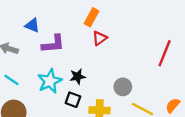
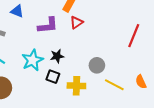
purple L-shape: (53, 44) -> (48, 25), moved
orange semicircle: (173, 105) -> (141, 82), turned -64

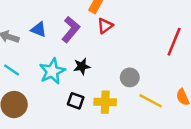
blue triangle: (17, 11) -> (39, 29), moved
purple L-shape: (48, 25) -> (71, 29), turned -45
black square: (53, 77) -> (76, 101), moved

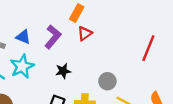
cyan star: (52, 71) -> (22, 66), moved

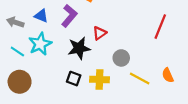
red triangle: (85, 33) -> (100, 33), moved
black star: (63, 71) -> (79, 48), size x1.5

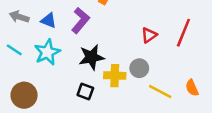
gray arrow: (15, 22) -> (19, 17), moved
red triangle: (100, 33) -> (149, 35), moved
cyan line: (17, 51) -> (14, 50), moved
yellow cross: (100, 80) -> (115, 76), moved

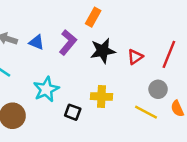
cyan star: (47, 52) -> (46, 89), moved
black star: (91, 57) -> (103, 51), moved
gray circle: (139, 68) -> (158, 89), moved

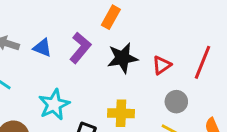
gray circle: (158, 89) -> (176, 102), moved

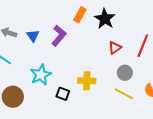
blue triangle: (42, 48) -> (33, 36), turned 32
black star: (122, 58) -> (105, 19), moved, turned -30

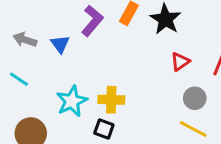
purple L-shape: (59, 36) -> (92, 21), moved
yellow cross: (87, 81) -> (111, 100), moved

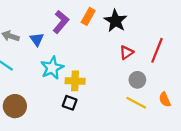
cyan star: (72, 101) -> (52, 68), moved

